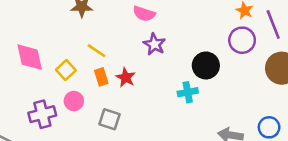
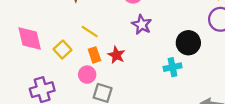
pink circle: (74, 101) -> (87, 75), moved

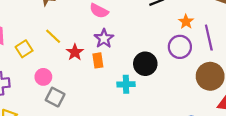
orange rectangle: (94, 55) -> (98, 60), moved
red star: (116, 55) -> (75, 52), moved

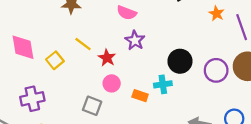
purple circle: (180, 47) -> (216, 70), moved
orange rectangle: (98, 60) -> (140, 96), moved, turned -56
pink circle: (43, 77) -> (112, 83), moved

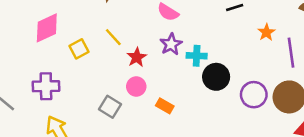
pink diamond: (23, 47) -> (47, 28), turned 64
cyan cross: (163, 84) -> (197, 56), moved

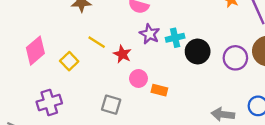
pink circle: (136, 87) -> (138, 78), moved

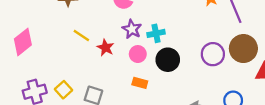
black circle: (198, 52) -> (168, 60), moved
yellow square: (69, 61) -> (64, 90), moved
pink circle: (138, 78) -> (138, 54), moved

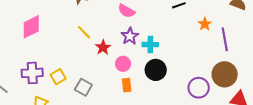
pink circle: (138, 54) -> (123, 64), moved
purple circle: (213, 54) -> (199, 88), moved
orange rectangle: (140, 83) -> (127, 85), turned 56

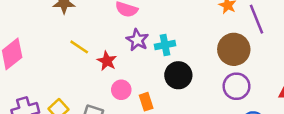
pink circle: (123, 64) -> (121, 90), moved
brown circle: (225, 74) -> (234, 49), moved

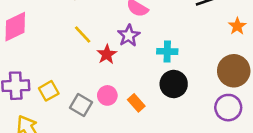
purple star: (137, 40) -> (129, 36), moved
pink circle: (121, 90) -> (107, 95), moved
orange rectangle: (146, 102) -> (136, 103), turned -36

